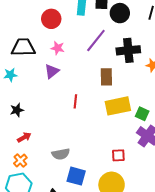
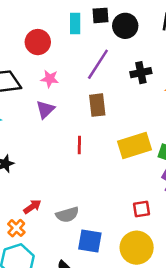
black cross: (128, 50) -> (141, 73), size x0.7
brown rectangle: (106, 77) -> (97, 105), moved
red arrow: (24, 137) -> (32, 207), moved

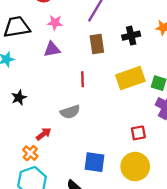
black cross: (141, 73) -> (131, 36), moved
purple triangle: (45, 109) -> (52, 49), turned 36
gray semicircle: (67, 215) -> (70, 112), moved

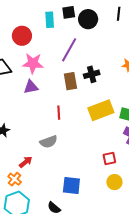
pink star: (55, 23) -> (33, 63), size x1.5
black cross: (131, 36) -> (92, 74), moved
yellow circle: (135, 167) -> (114, 182), moved, size x0.6

